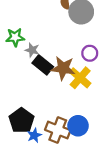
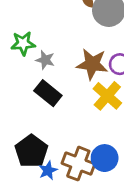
black rectangle: (43, 65) -> (48, 93), moved
brown star: (63, 68) -> (92, 64), moved

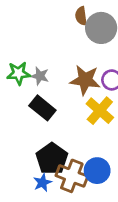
green star: (23, 43) -> (18, 73), moved
black pentagon: (31, 151) -> (52, 159), moved

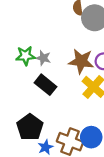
black pentagon: (52, 159) -> (30, 127), moved

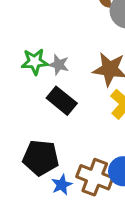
black pentagon: (30, 127) -> (41, 158), turned -30

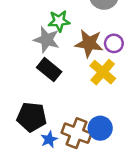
green star: (35, 62) -> (59, 21), moved
gray star: (59, 65) -> (47, 40), size x1.5

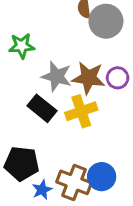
green star: (59, 21) -> (22, 46), moved
gray star: (47, 40) -> (57, 76), moved
yellow cross: (103, 72) -> (81, 111), moved, turned 30

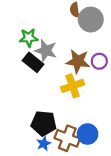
gray star: (57, 76) -> (46, 51), moved
black rectangle: (42, 108) -> (33, 62), moved
black pentagon: (22, 164) -> (44, 123), moved

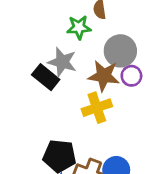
gray circle: (91, 20) -> (120, 51), moved
green star: (29, 38) -> (79, 27), moved

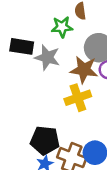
black rectangle: (46, 77) -> (22, 46), moved, turned -30

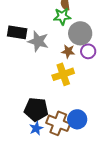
green star: (62, 27) -> (62, 16), moved
brown star: (84, 70) -> (68, 51), size x0.6

